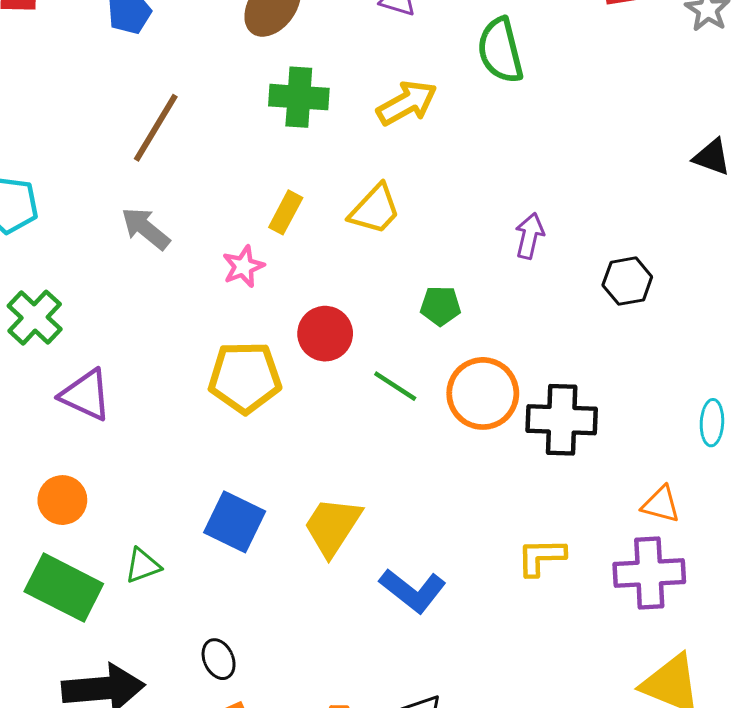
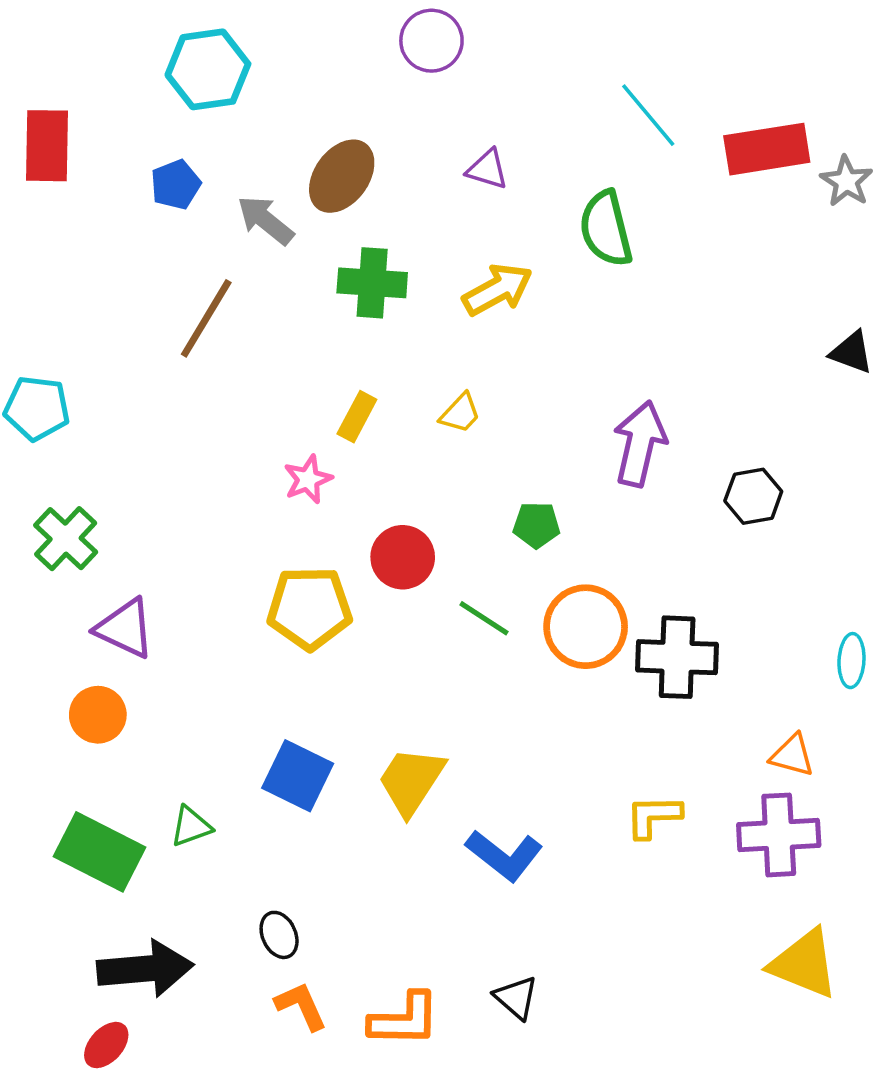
yellow trapezoid: (375, 210) -> (460, 413), size x0.7
gray arrow: (146, 228) -> (265, 220), moved
purple arrow: (529, 236) -> (640, 444), size x1.6
orange circle: (62, 500) -> (98, 715), moved

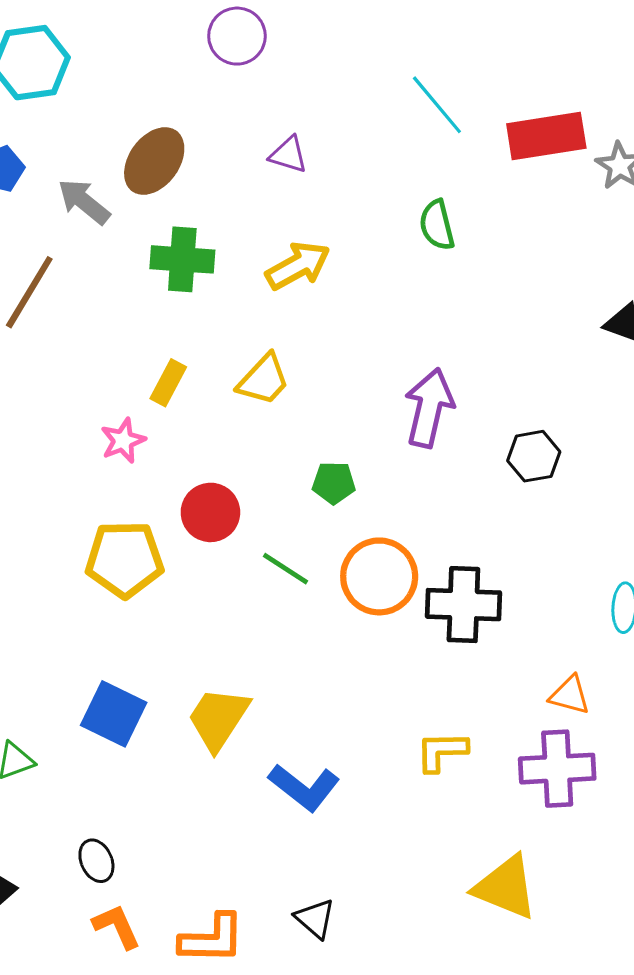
green semicircle: (606, 229) -> (437, 225), moved, size x0.7
yellow trapezoid: (460, 413) -> (264, 380), size x1.4
yellow triangle: (804, 964) -> (506, 887), moved

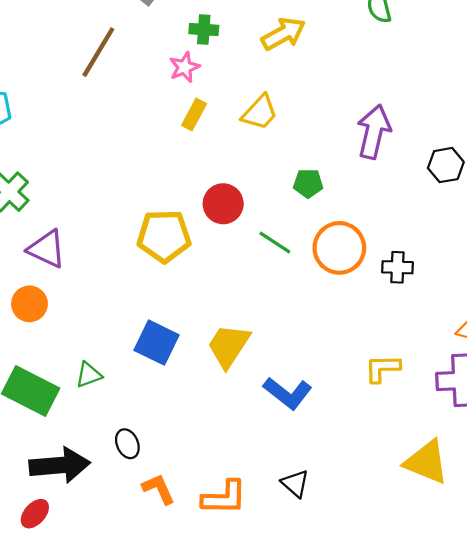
green cross: (182, 259) -> (204, 29), size x0.7
pink star: (123, 441) -> (184, 67), moved
black cross: (463, 605) -> (397, 267), size x0.6
black ellipse: (96, 861) -> (127, 444), moved

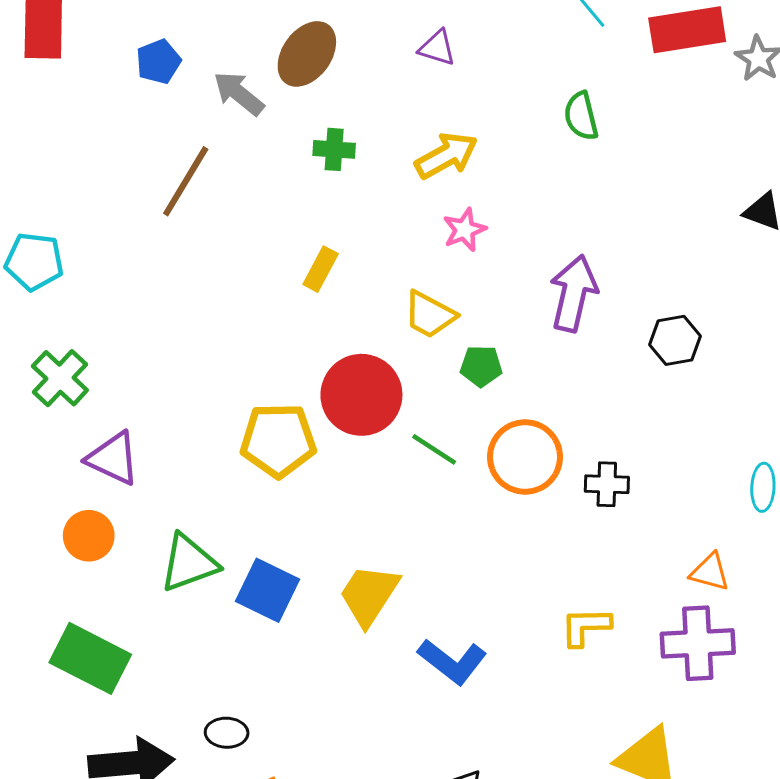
pink star: (184, 67) -> (464, 230), moved
yellow trapezoid: (260, 112) -> (430, 315), moved, turned 75
red circle: (223, 204) -> (361, 395), size x1.4
green triangle: (89, 375) -> (189, 563), moved, size x1.6
black ellipse: (127, 444) -> (227, 733), turned -64

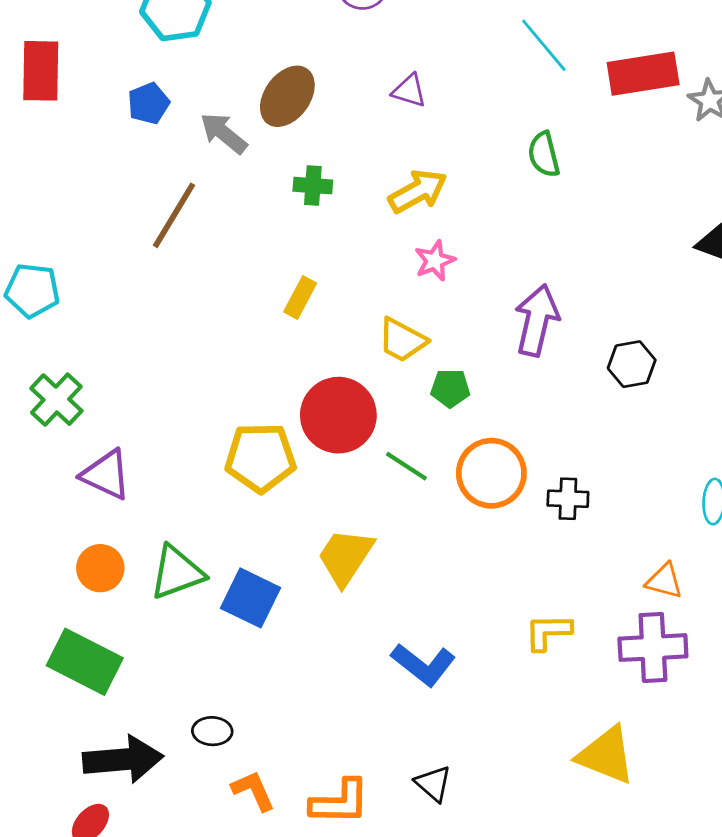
orange circle: (89, 536) -> (100, 568), moved
yellow trapezoid: (369, 595) -> (345, 557), moved

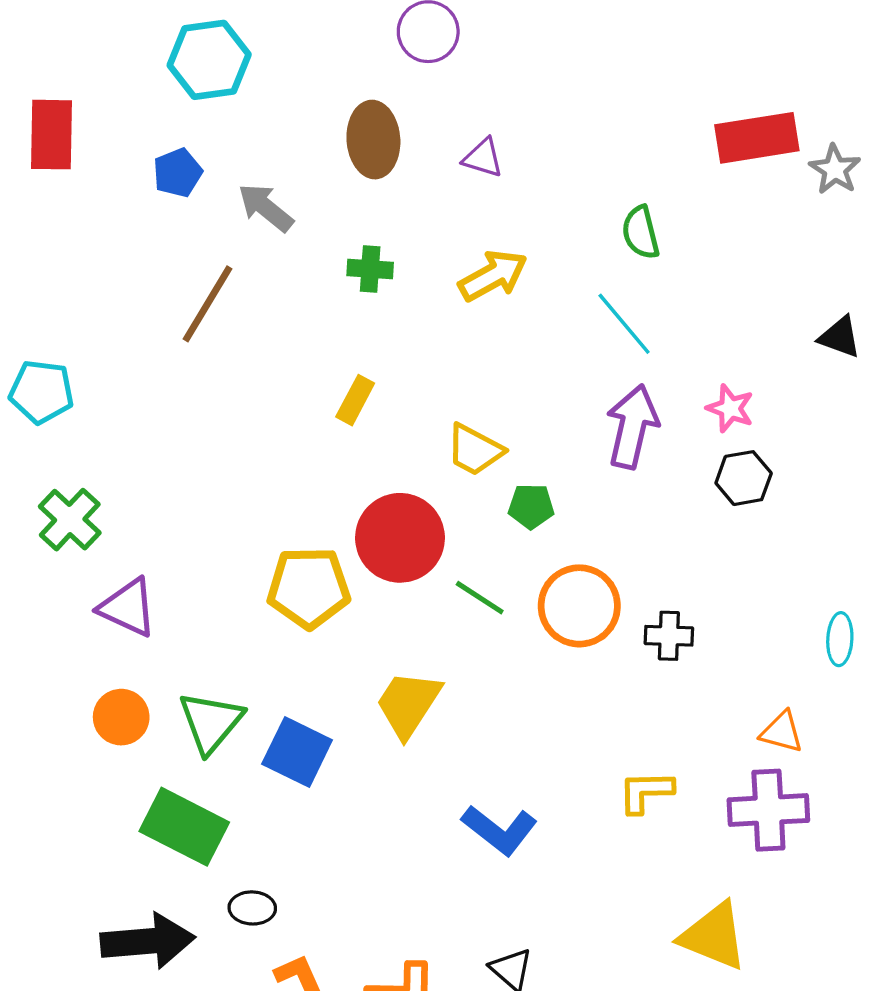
cyan line: (544, 45) -> (624, 324), moved
brown ellipse: (287, 96) -> (373, 140), moved, turned -40
pink star: (435, 261) -> (730, 408), moved, turned -30
green triangle: (177, 572) -> (211, 722), turned -30
green rectangle: (85, 662) -> (184, 827), moved

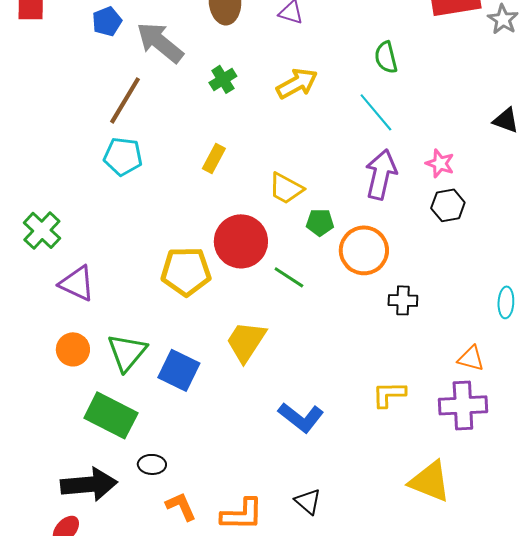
gray arrow: (266, 208) -> (160, 42), size x1.4
green cross: (370, 269) -> (223, 79), turned -36
cyan pentagon: (41, 392) -> (123, 156), moved
orange circle: (579, 606) -> (364, 250), moved

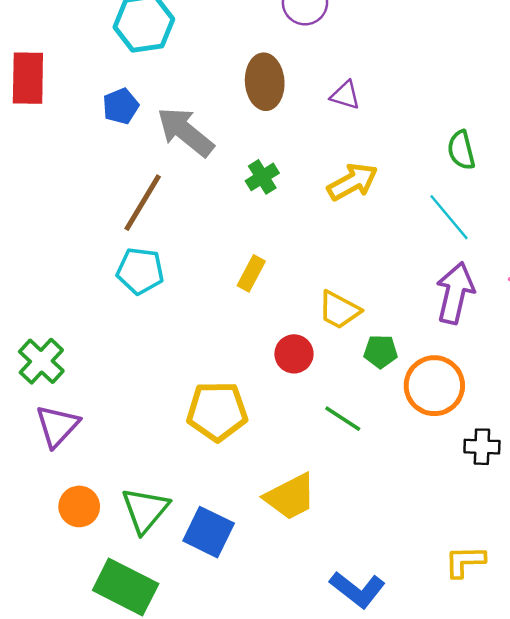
red circle: (241, 241) -> (294, 354), moved, size x0.6
purple triangle: (77, 283) -> (57, 426), moved, turned 48
yellow trapezoid: (246, 341) -> (290, 497), turned -150

